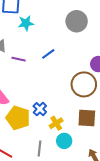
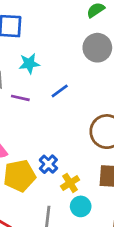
cyan star: (26, 23) -> (29, 64), moved
yellow pentagon: (18, 118) -> (19, 176), turned -30

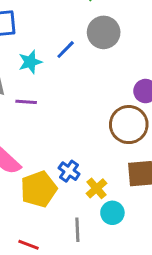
blue line: (60, 91) -> (66, 50), moved

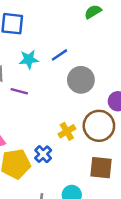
gray circle: (104, 32) -> (81, 80), moved
yellow cross: (96, 188) -> (67, 131), moved

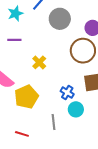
yellow cross: (67, 131) -> (39, 62), moved
blue cross: (43, 154) -> (67, 93), moved

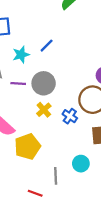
gray circle: (60, 19) -> (44, 83), moved
blue cross: (67, 93) -> (70, 116), moved
red line: (22, 134) -> (35, 193), moved

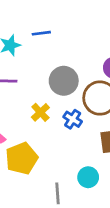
blue line: (47, 46) -> (41, 33), turned 40
gray circle: (44, 83) -> (64, 81), moved

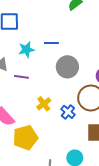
gray circle: (64, 81) -> (67, 67), moved

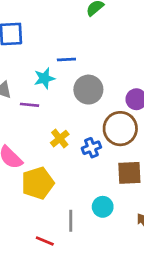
cyan star: (26, 50) -> (44, 78), moved
blue cross: (68, 112) -> (91, 148), turned 32

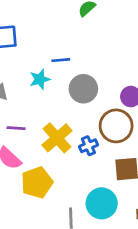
purple line: (30, 105) -> (16, 128), moved
yellow cross: (60, 139) -> (57, 138), size x1.6
cyan circle: (103, 207) -> (102, 203), size x1.5

